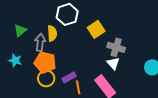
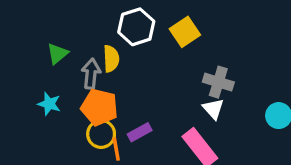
yellow square: (96, 29) -> (185, 32), moved
orange line: (78, 87) -> (116, 149), moved

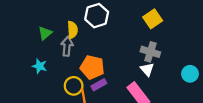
yellow square: (185, 32) -> (153, 19), moved
yellow semicircle: (111, 59) -> (72, 30), moved
orange pentagon: (99, 107) -> (92, 67), moved

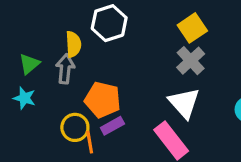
green triangle: (45, 33) -> (29, 64), moved
gray cross: (150, 52) -> (191, 61), moved, turned 30
white triangle: (147, 69) -> (184, 103), size x1.5

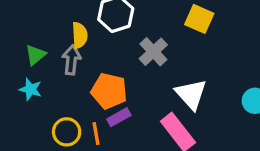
yellow square: (192, 28) -> (199, 19), turned -32
gray cross: (191, 61) -> (153, 52), moved
yellow circle: (75, 127) -> (67, 132), moved

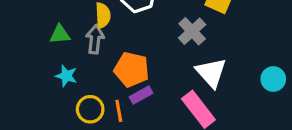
gray cross: (153, 52) -> (192, 31), moved
green triangle: (35, 55) -> (60, 34), turned 35
cyan star: (31, 89) -> (66, 76), moved

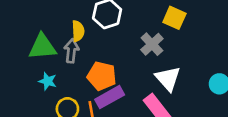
green triangle: (60, 34) -> (42, 47), size x1.6
purple rectangle: (141, 95) -> (110, 97), size x1.5

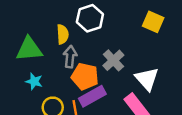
gray cross: (152, 44) -> (113, 60), moved
gray arrow: (71, 51) -> (70, 57), moved

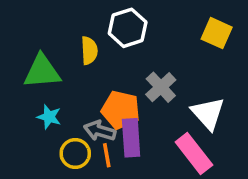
gray arrow: (70, 57) -> (100, 131), moved, turned -80
purple rectangle: (92, 96) -> (131, 138), turned -65

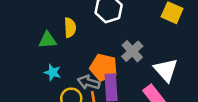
yellow semicircle: (89, 50) -> (70, 28), moved
green triangle: (42, 71) -> (48, 40), size x0.7

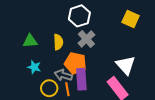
yellow semicircle: (70, 28) -> (58, 42), moved
gray cross: (132, 51) -> (86, 39), moved

